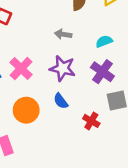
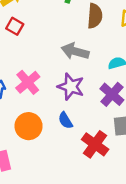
gray arrow: (63, 34) -> (75, 51), size x1.5
red cross: (91, 121) -> (95, 144), size x1.5

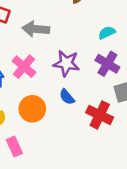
gray arrow: (75, 51) -> (36, 29), moved

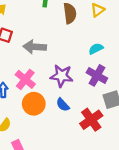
orange circle: (32, 109) -> (34, 104), moved
red cross: (100, 115) -> (91, 120), turned 30

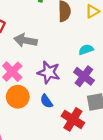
red cross: (91, 120) -> (73, 119), turned -30

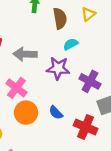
cyan semicircle: (86, 50) -> (71, 44), moved
purple star: (49, 72) -> (58, 68), moved

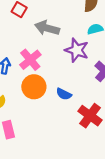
blue semicircle: (56, 113) -> (64, 94), turned -32

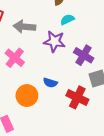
orange circle: (34, 87) -> (27, 96), moved

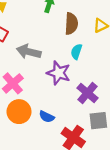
cyan semicircle: (67, 20) -> (76, 52), turned -56
orange circle: (27, 96) -> (19, 112), moved

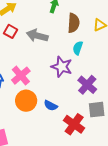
gray arrow: (29, 52) -> (37, 36), moved

